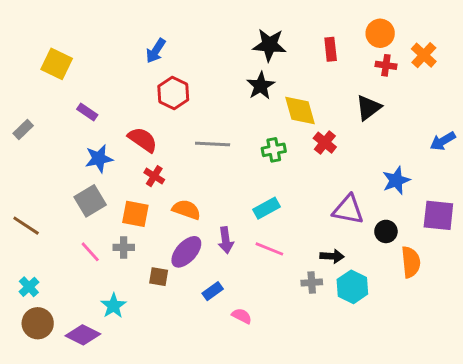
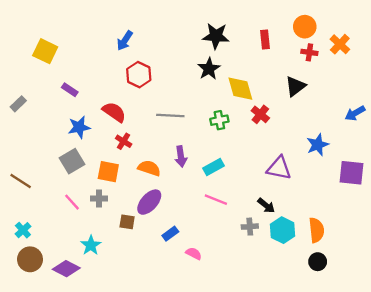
black circle: (386, 231) -> (318, 262), moved
purple arrow: (226, 240) -> (181, 156), moved
black arrow: (332, 256) -> (266, 206), turned 36
orange semicircle: (411, 262) -> (316, 230), moved

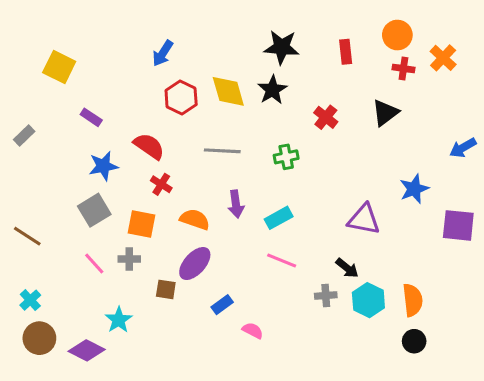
yellow diamond: (240, 89) -> (228, 91), moved
red cross: (260, 114) -> (326, 117), moved

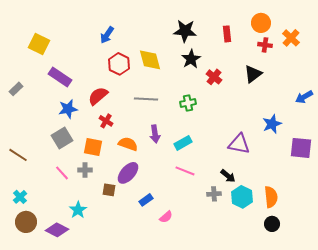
black star: (272, 90) -> (191, 59), moved
purple rectangle: (91, 117) -> (60, 77), size x1.6
red semicircle: (149, 146) -> (98, 96), turned -75
pink semicircle: (253, 331) -> (166, 217), turned 112

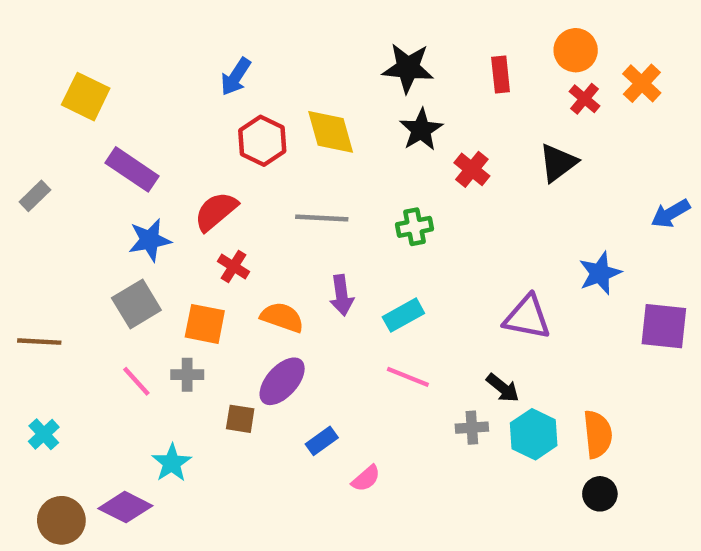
red cross: (265, 45) -> (584, 99), turned 32
brown line: (18, 155) -> (39, 342), turned -30
brown circle: (26, 222) -> (61, 520), moved

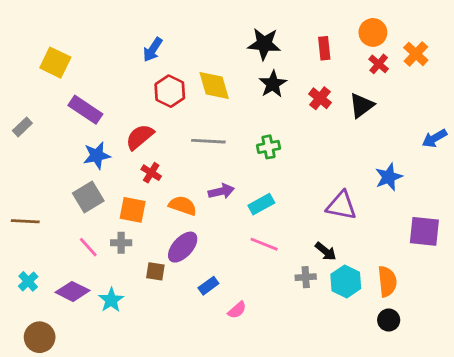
red cross: (472, 169) -> (320, 98), moved
purple arrow: (342, 295) -> (221, 191), turned -95
purple square: (664, 326) -> (424, 231), moved
purple diamond: (125, 507) -> (72, 291), moved

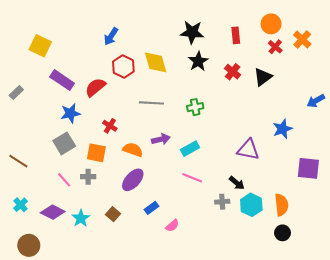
red semicircle: (140, 137) -> (95, 87), moved
brown line: (25, 221) -> (18, 161), turned 30
brown square: (155, 271) -> (113, 214), moved, turned 32

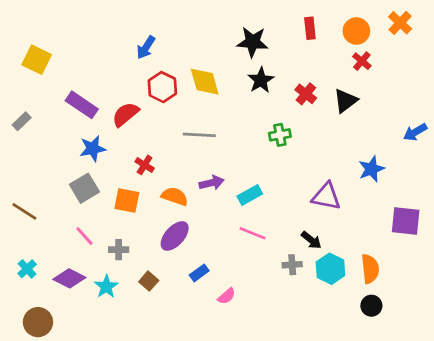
red rectangle: (236, 35) -> (310, 28), moved
orange cross: (302, 39) -> (400, 23), moved
yellow square: (40, 46) -> (37, 60), moved
green cross: (195, 107) -> (280, 135), moved
gray cross: (88, 177) -> (119, 250), moved

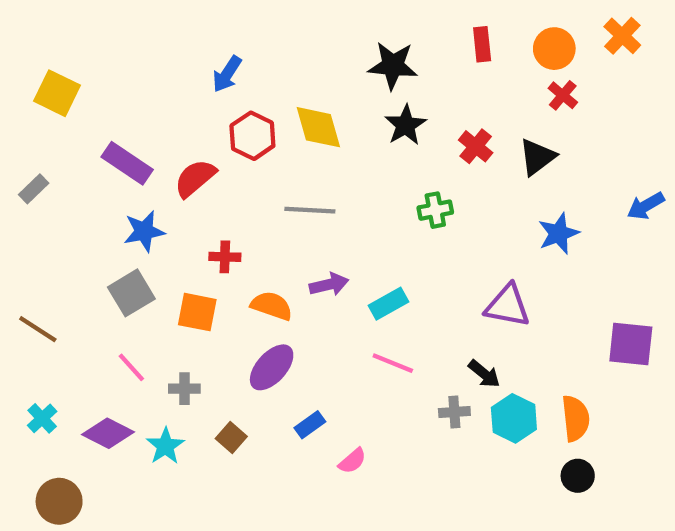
red cross: (145, 165) -> (225, 257), turned -30
blue star: (371, 169) -> (559, 233), moved

